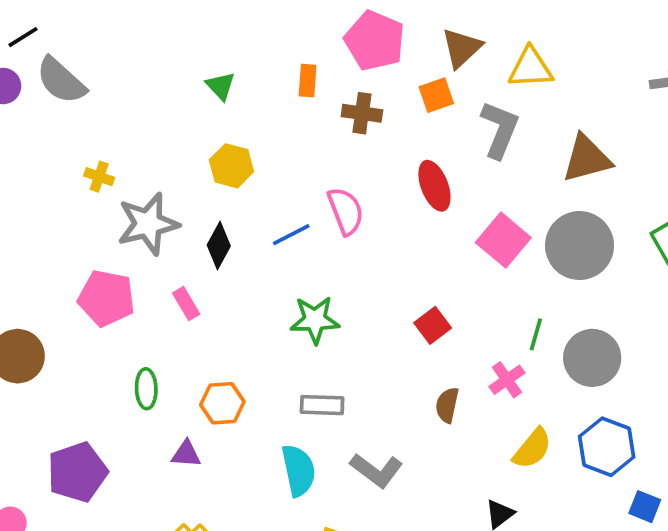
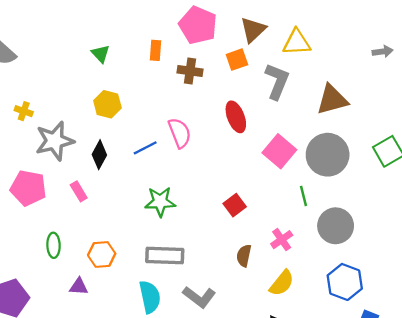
green line: (536, 334) -> (303, 196), moved, turned -30
gray rectangle: (322, 405) -> (165, 256), size x1.4
yellow semicircle: (532, 449) -> (282, 283), moved

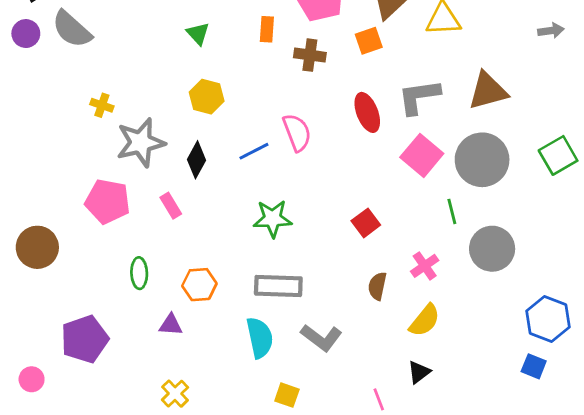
gray L-shape: (277, 81) -> (419, 97), moved, turned -120
blue hexagon: (345, 282) -> (548, 319), moved

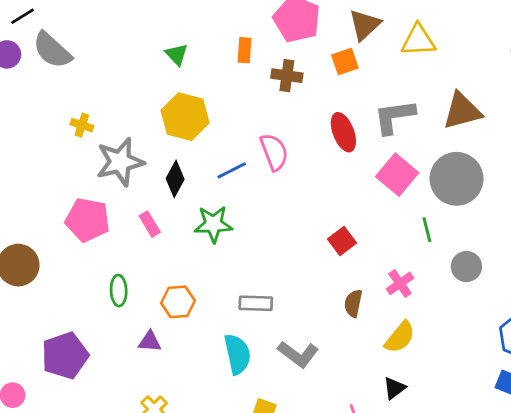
yellow hexagon: (207, 97) -> (185, 117), size x1.4
green star: (273, 219) -> (213, 224), moved
gray circle: (492, 249) -> (466, 266), size x0.7
gray rectangle: (278, 286) -> (256, 303), size x0.7

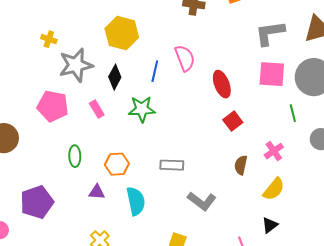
red ellipse: (343, 132) -> (222, 84), moved
blue line: (232, 170) -> (155, 71), turned -50
pink square: (397, 175) -> (272, 74), turned -36
cyan semicircle: (237, 354) -> (136, 201), moved

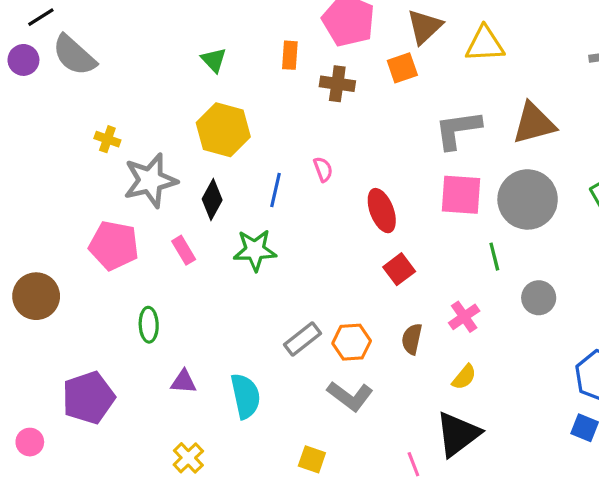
pink semicircle: (185, 58) -> (323, 169), size x0.6
orange hexagon: (117, 164) -> (352, 342), moved
gray rectangle: (172, 165) -> (302, 339), turned -40
yellow semicircle: (274, 189) -> (464, 377), size x0.7
black triangle: (270, 225) -> (458, 434), size x1.8

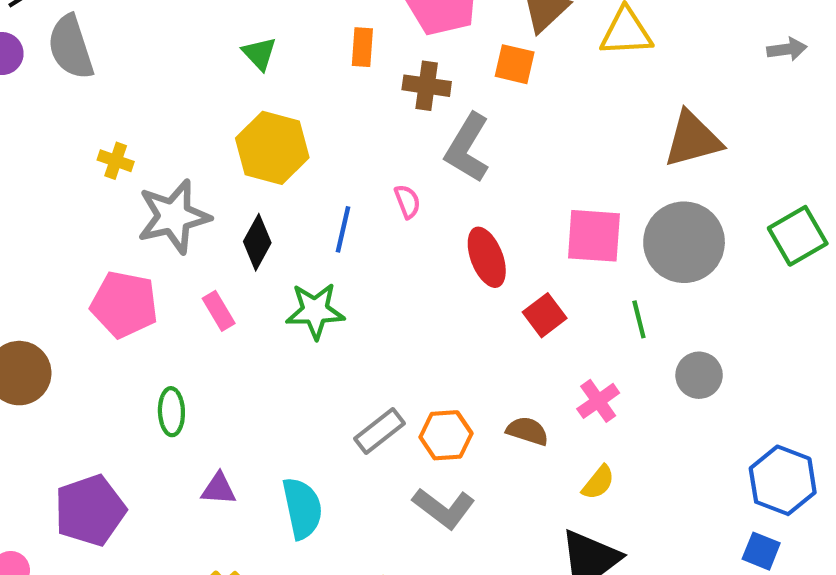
gray semicircle: (74, 55) -> (71, 47), turned 30
orange square: (402, 68) -> (515, 64), turned 32
gray L-shape: (458, 130) -> (467, 148), moved, turned -51
red square: (399, 269) -> (545, 315), moved
brown semicircle: (412, 339) -> (527, 431), turned 96

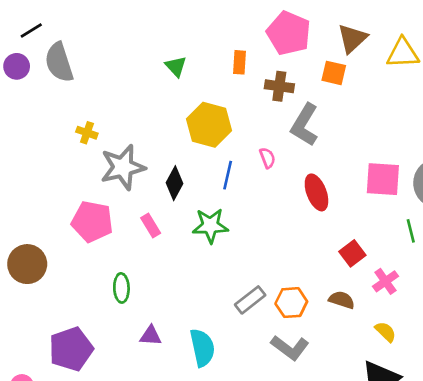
yellow hexagon: (272, 148) -> (209, 125), moved
red square: (545, 315) -> (352, 253), moved
yellow semicircle: (598, 482) -> (385, 332), turned -85

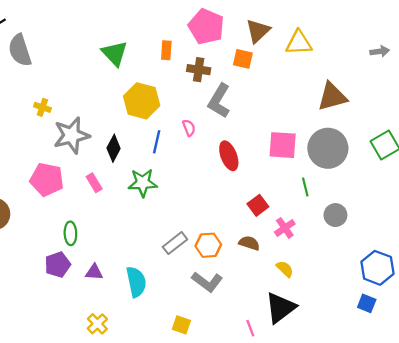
green triangle: (176, 66) -> (115, 53), size x1.5
purple pentagon: (71, 349) -> (58, 265), moved, size x0.7

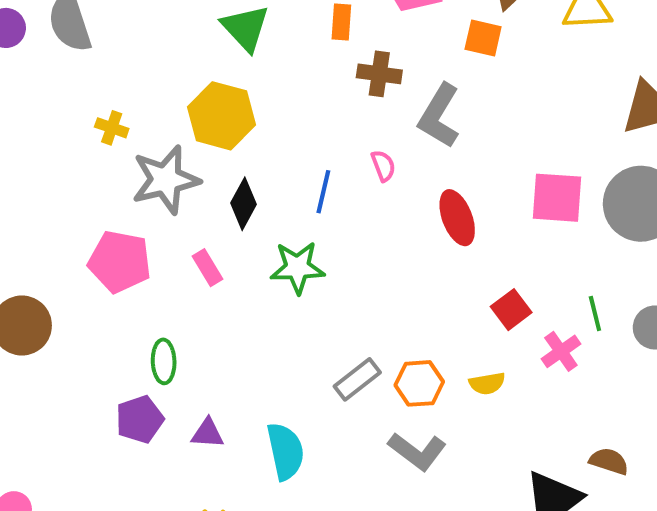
brown cross: (199, 70) -> (379, 74), moved
yellow hexagon: (142, 101) -> (222, 116), moved
green line: (305, 187) -> (595, 314), moved
brown semicircle: (249, 243) -> (609, 461), moved
yellow semicircle: (285, 269) -> (487, 383), moved, turned 126

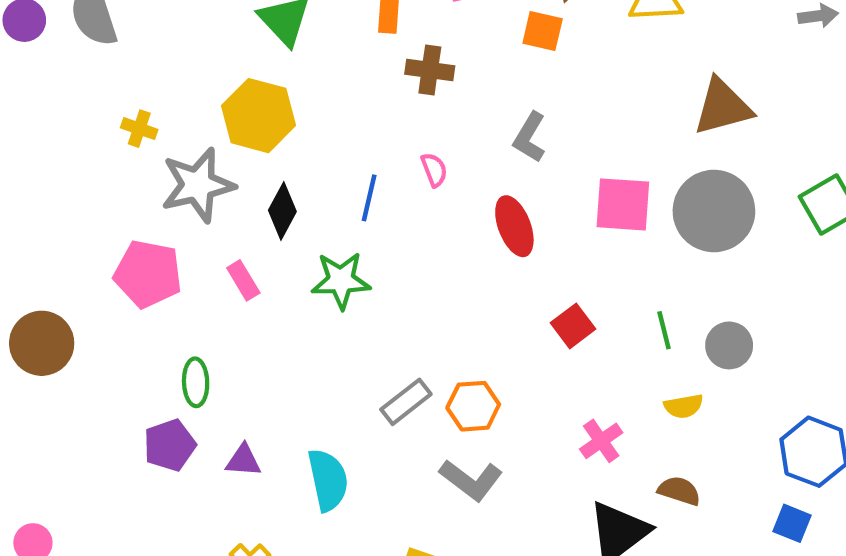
gray L-shape: (439, 116) -> (530, 137), moved, size x0.7
pink cross: (561, 351) -> (601, 441), moved
yellow semicircle: (487, 383) -> (684, 406), moved

